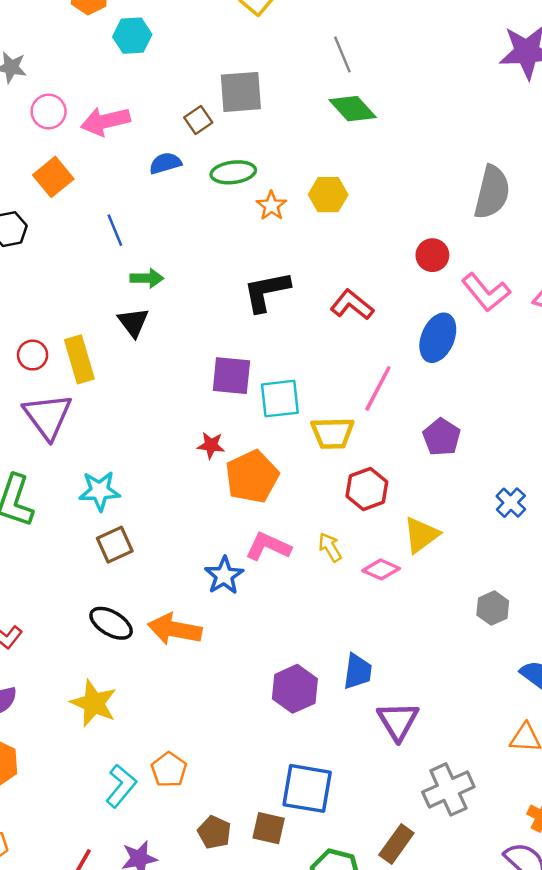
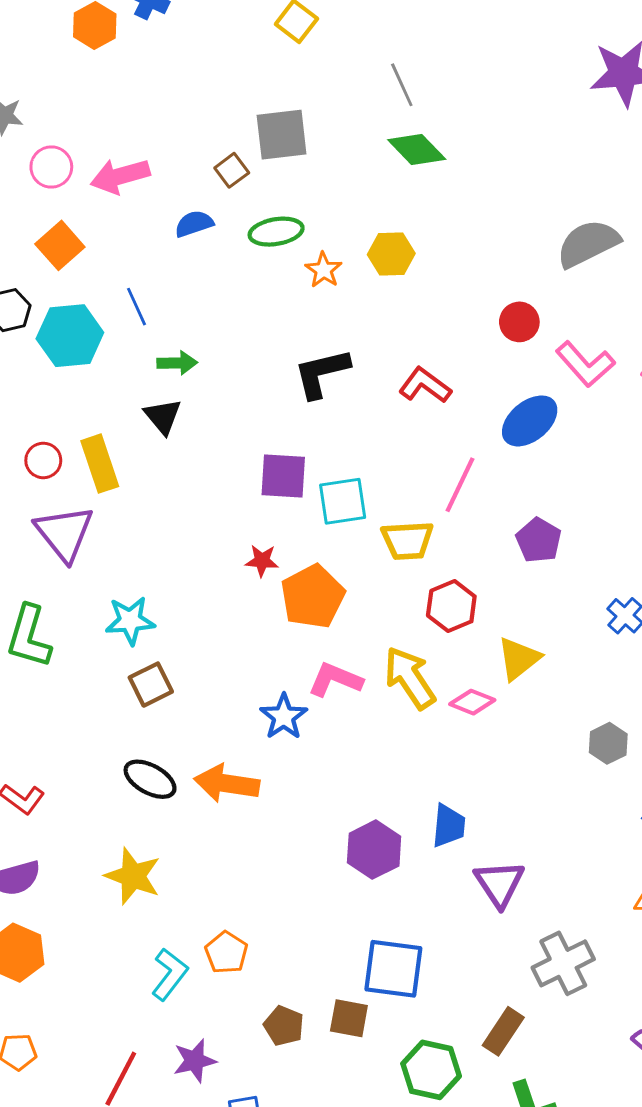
cyan hexagon: (132, 36) -> (70, 336), moved, size x1.4
gray semicircle: (492, 192) -> (588, 243), turned -128
blue ellipse: (438, 338) -> (530, 421), turned 30
yellow arrow: (330, 547) -> (410, 678), size x1.8

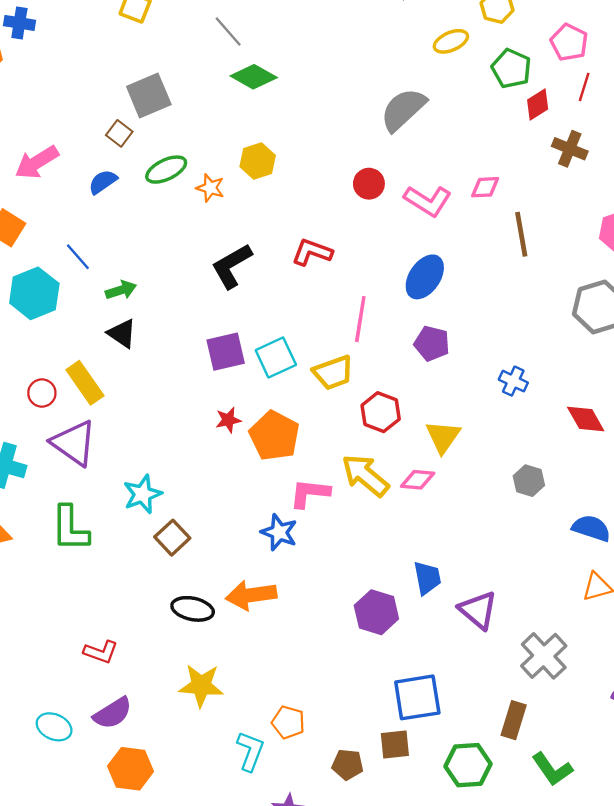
blue ellipse: (530, 421) -> (425, 277), moved

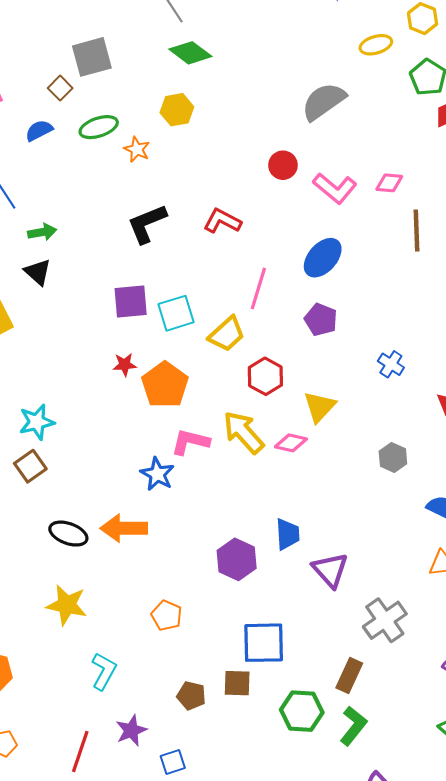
yellow hexagon: (258, 161) -> (177, 110), moved
yellow trapezoid: (333, 373) -> (227, 334), turned -30
brown square: (172, 538) -> (30, 466), moved
orange pentagon: (288, 722) -> (167, 615), moved
green L-shape: (552, 769) -> (353, 726), moved, turned -114

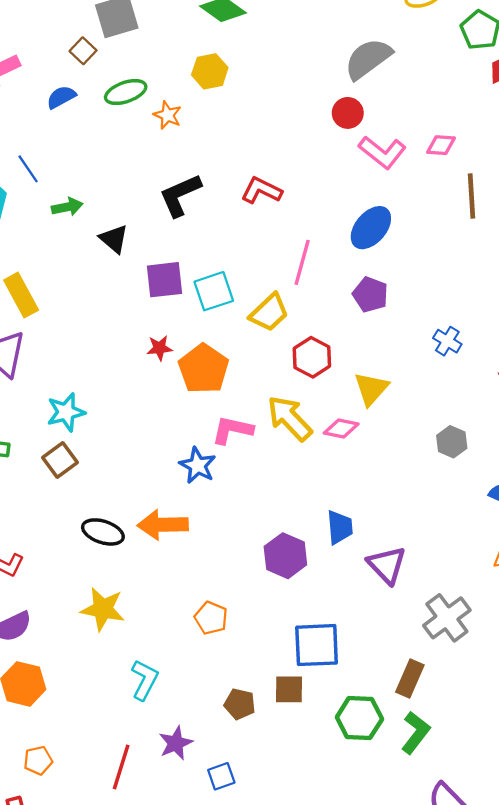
red circle: (283, 165) -> (348, 113), moved
black triangle: (38, 272) -> (114, 239), moved

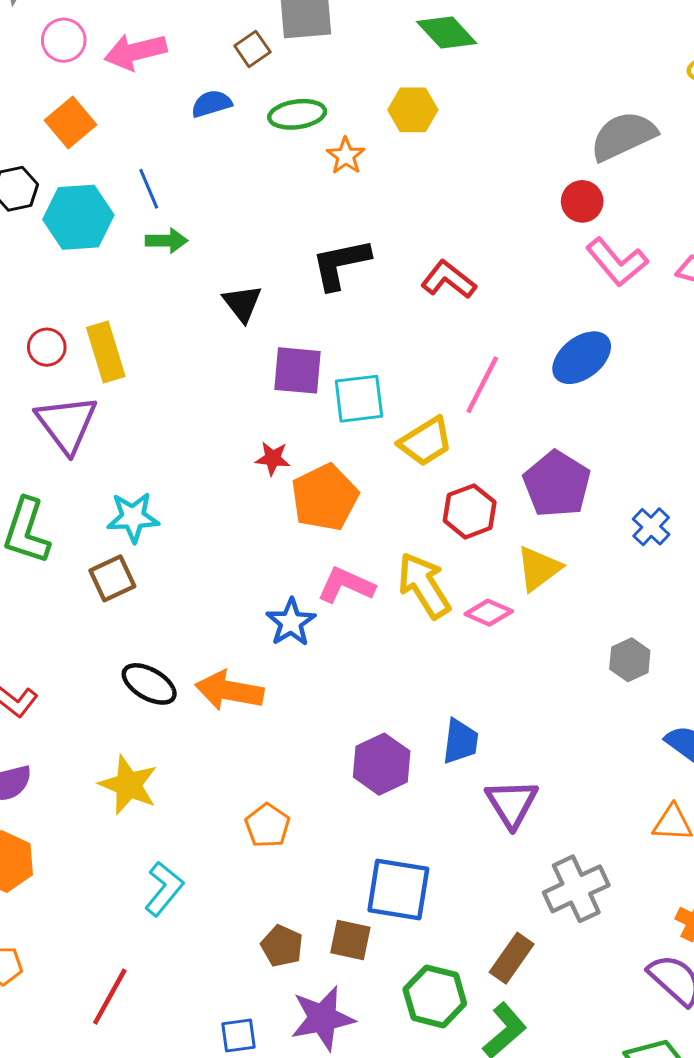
green arrow: (67, 207) -> (167, 241), moved
purple pentagon: (370, 295) -> (557, 484), moved, size x1.4
purple star: (176, 743) -> (323, 1018), moved, size x1.4

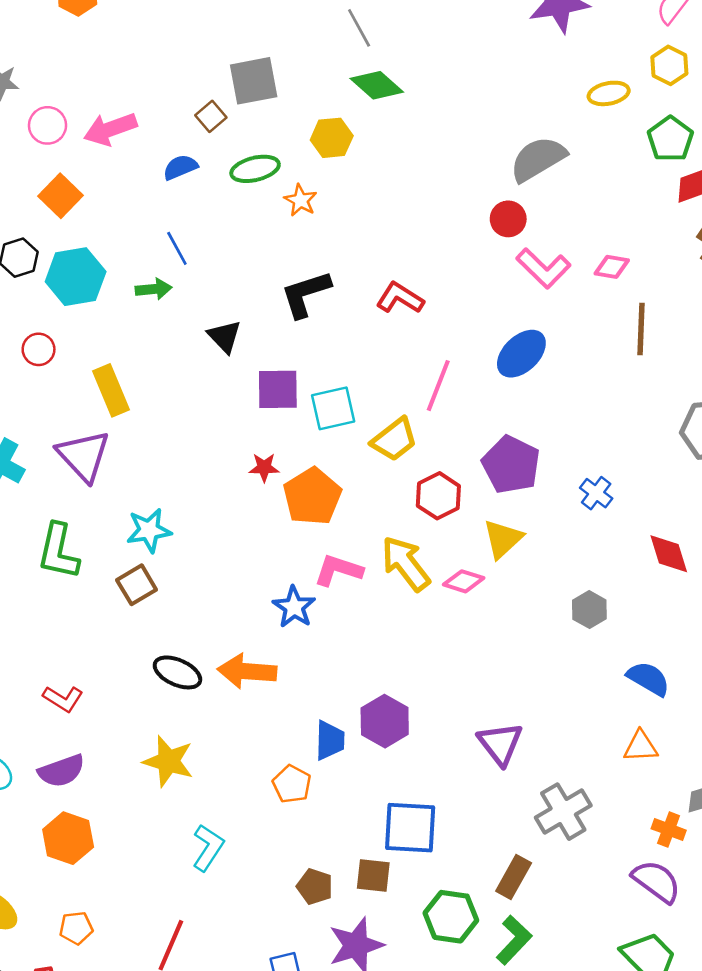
yellow hexagon: (413, 110) -> (332, 138), moved
blue line: (149, 189) -> (177, 248), moved
red circle: (47, 347) -> (39, 349), moved
blue trapezoid: (460, 741) -> (330, 740), moved

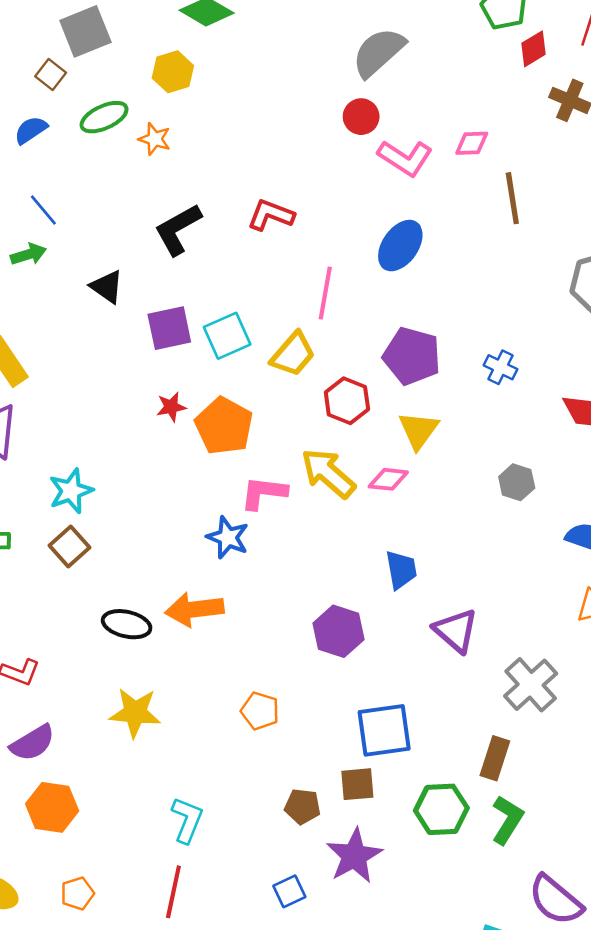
blue trapezoid: (330, 740) -> (401, 570), moved
cyan L-shape: (208, 848) -> (187, 820), moved

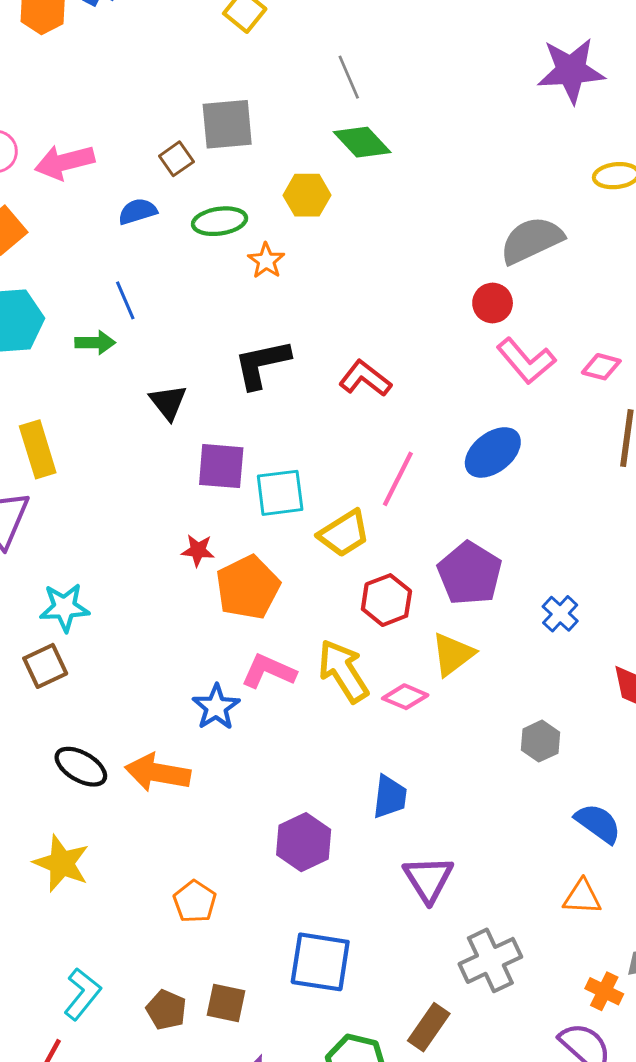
brown square: (357, 784) -> (226, 1003), moved
brown pentagon: (302, 806) -> (166, 1010), moved

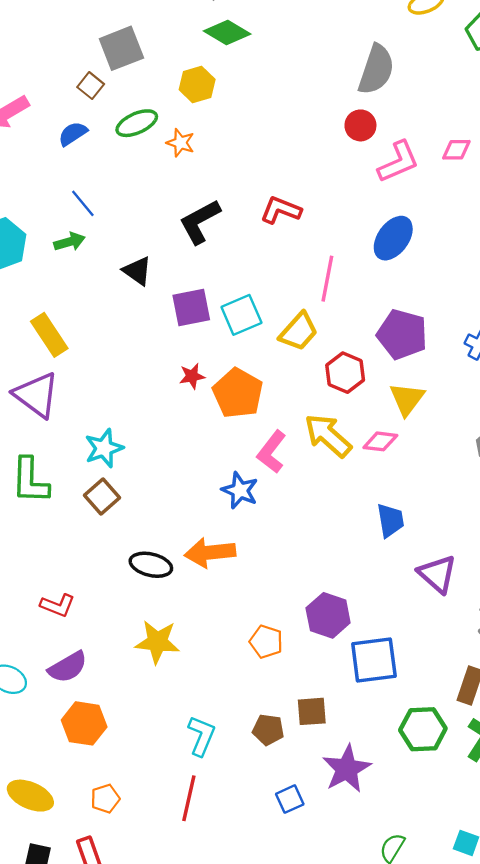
gray semicircle: (532, 240) -> (376, 70), turned 150
pink L-shape: (526, 361) -> (398, 162), turned -57
pink L-shape: (269, 671) -> (272, 452), turned -60
purple hexagon: (304, 842) -> (328, 615), moved

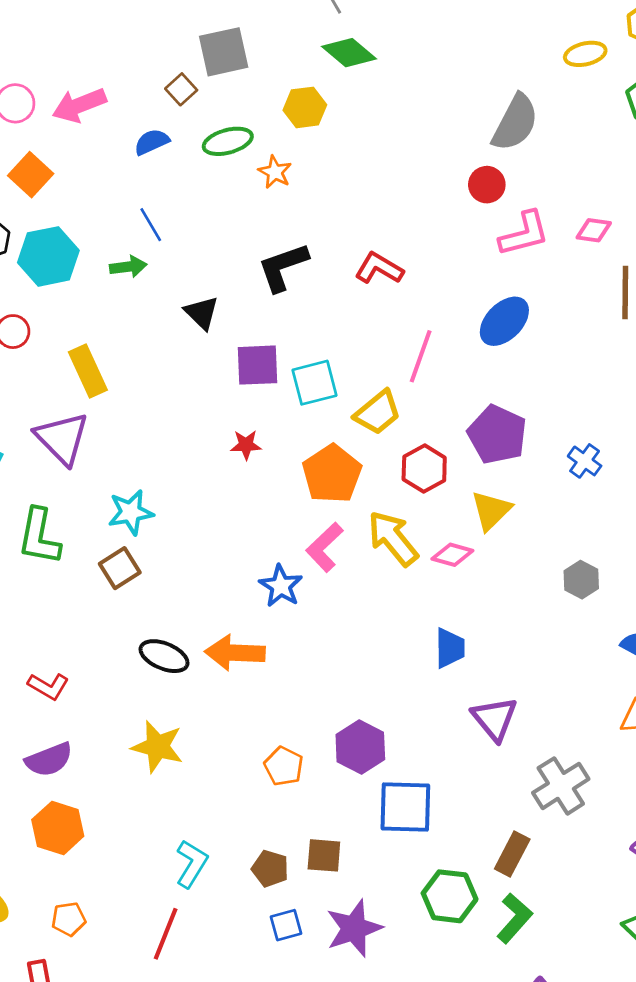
orange pentagon: (238, 393) -> (332, 474), moved
blue square: (290, 799) -> (286, 925), moved

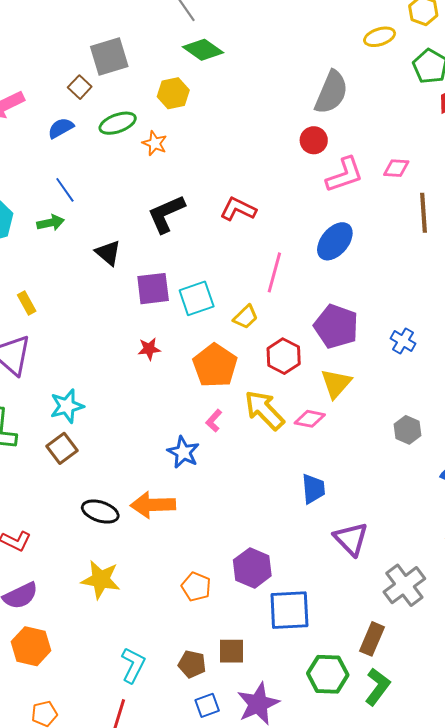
yellow rectangle: (88, 371) -> (27, 303), size x0.6
yellow trapezoid: (378, 412) -> (246, 317), size x0.7
pink L-shape: (325, 547) -> (214, 421), size x0.6

